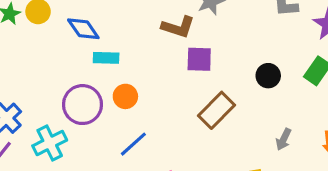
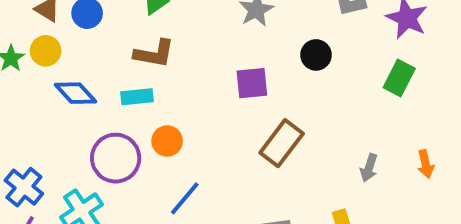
brown L-shape: (178, 27) -> (154, 54), moved
blue diamond: (83, 29) -> (76, 93), moved
black circle: (268, 76) -> (316, 55), moved

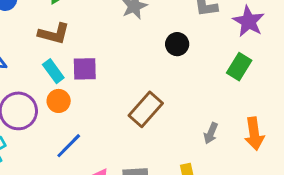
purple square: (252, 83) -> (85, 69), moved
cyan rectangle: (137, 97) -> (53, 71), moved, turned 55
orange arrow: (426, 164) -> (254, 134), size x1.5

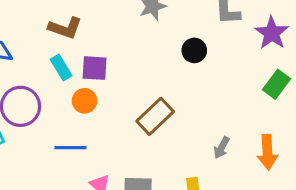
green rectangle: (239, 67) -> (276, 84), moved
orange circle: (59, 101) -> (84, 101), moved
blue line: (69, 146) -> (70, 148), turned 40

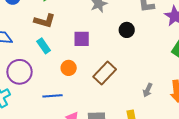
purple square: (95, 68) -> (82, 39), moved
orange circle: (84, 101) -> (69, 68), moved

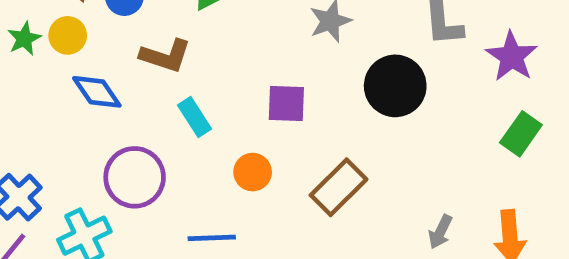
brown L-shape: (45, 21) -> (165, 56), moved
black circle: (127, 30) -> (395, 86), size x1.6

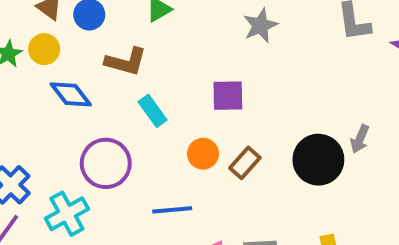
black circle: (395, 86) -> (318, 160), moved
brown rectangle: (339, 187) -> (245, 163), moved, size x0.7
gray arrow: (440, 232) -> (360, 139), moved

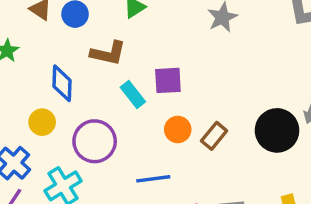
yellow circle: (44, 49) -> (42, 122), moved
blue diamond: (71, 94) -> (62, 83), turned 42
purple square: (228, 96) -> (168, 80), moved

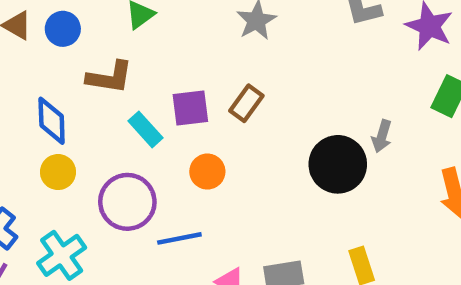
yellow circle: (42, 122) -> (58, 172), moved
brown rectangle: (214, 136) -> (246, 103), moved
purple circle: (95, 141) -> (127, 202), moved

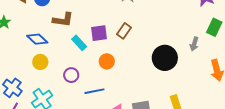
blue diamond: (52, 121) -> (37, 39), turned -45
gray arrow: (382, 136) -> (194, 44), moved
purple circle: (127, 202) -> (71, 75), size x0.6

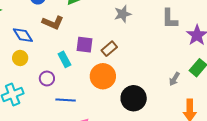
cyan rectangle: (79, 43) -> (64, 59), moved
black circle: (165, 58) -> (134, 98), moved
orange circle: (107, 61) -> (103, 76), moved, size x1.6

